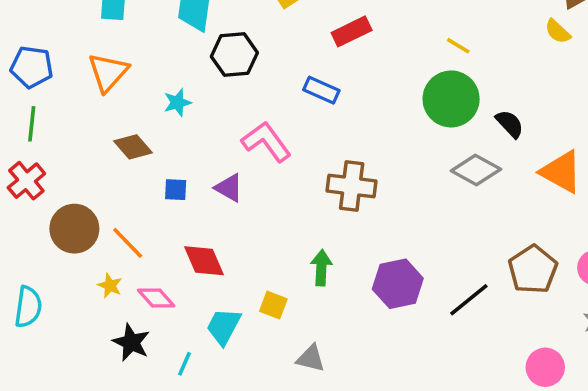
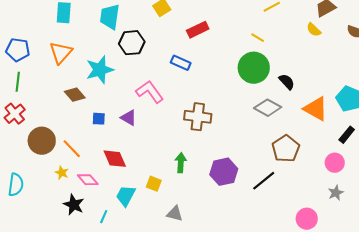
cyan star: (177, 102) -> (100, 70), size x1.8
brown pentagon: (533, 270) -> (286, 149), moved

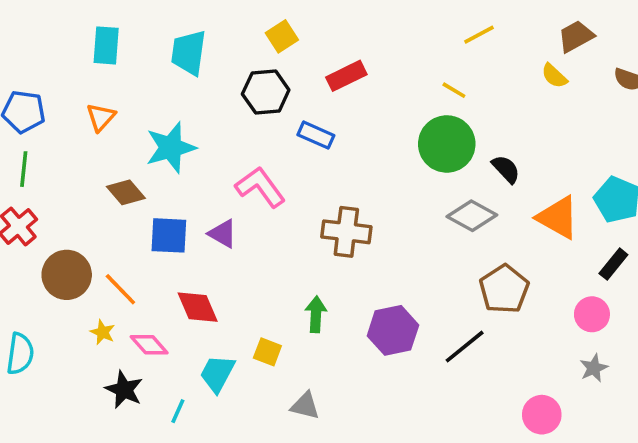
black hexagon: (132, 43) -> (266, 92), moved
orange triangle: (61, 53) -> (101, 117), size x0.7
blue square: (99, 119) -> (169, 235), size x1.6

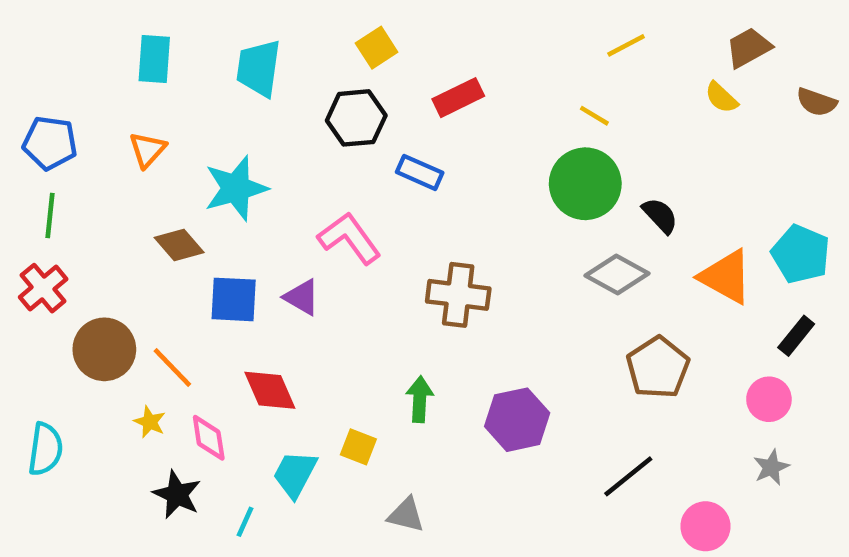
pink diamond: (149, 345) -> (209, 438), turned 33
black line: (465, 347) -> (628, 476), moved

